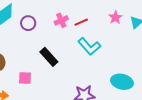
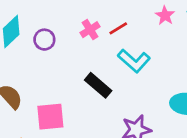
black rectangle: (49, 57) -> (98, 85), moved
pink square: (25, 78) -> (50, 117), size x1.5

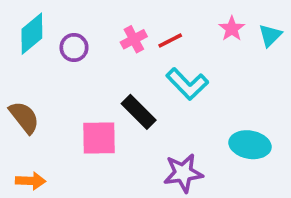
pink square: (50, 117) -> (99, 138), moved

